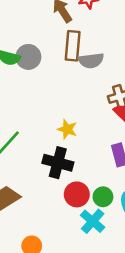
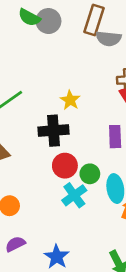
black cross: (58, 163) -> (54, 131), turned -32

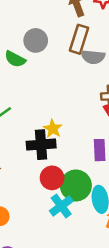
green semicircle: (29, 17) -> (15, 59), moved
yellow star: (70, 100) -> (53, 129), moved
green circle: (90, 174) -> (76, 185), size x1.6

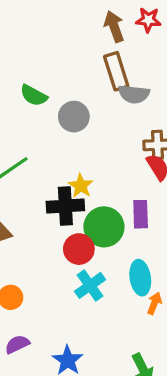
brown rectangle: (79, 39) -> (116, 71), turned -36
gray circle: (36, 40) -> (74, 117), moved
green circle: (76, 185) -> (104, 227), moved

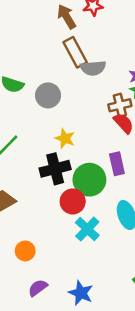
yellow star: (81, 186) -> (65, 138), moved

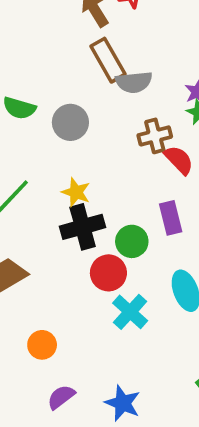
brown cross: (120, 105) -> (155, 136), moved
yellow star: (65, 138) -> (76, 192), moved
green circle: (89, 180) -> (132, 241), size x0.7

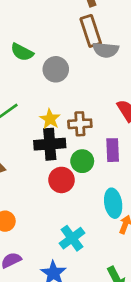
brown cross: (155, 136) -> (80, 124), moved
cyan cross: (130, 312) -> (72, 238), moved

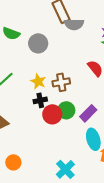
black cross: (50, 144) -> (40, 100), size x0.6
purple rectangle: (113, 150) -> (88, 113), moved, turned 54
red circle: (62, 180) -> (52, 114), moved

